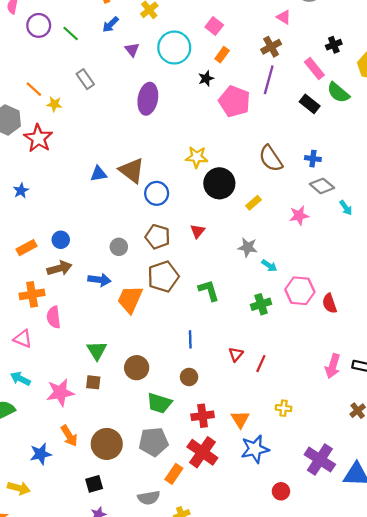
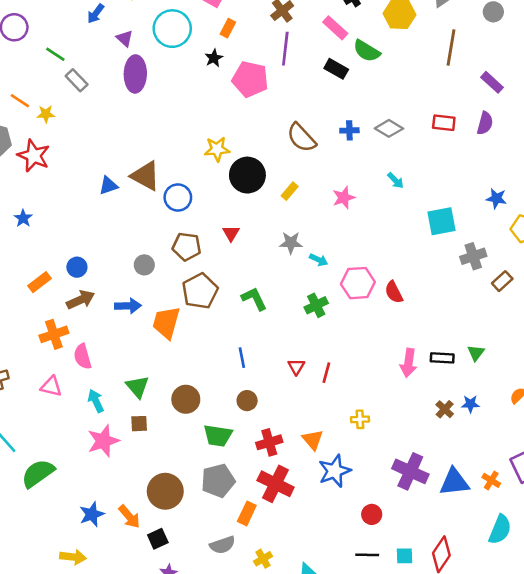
green line: (71, 33) -> (55, 54), moved
purple ellipse: (148, 99) -> (135, 74), moved
gray diamond: (322, 186) -> (389, 128), moved
cyan arrow: (20, 379) -> (96, 401), moved, turned 48
orange arrow: (69, 436) -> (129, 517), moved

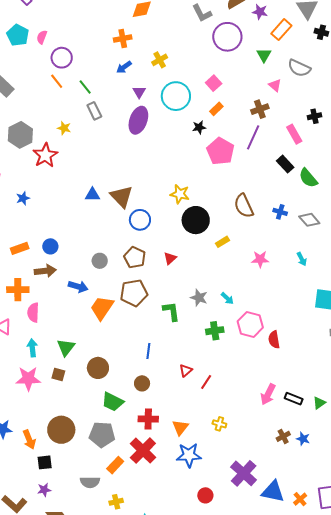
green semicircle: (367, 51) -> (308, 178), moved
orange line: (20, 101) -> (57, 81), moved
gray star: (291, 243) -> (199, 298), moved

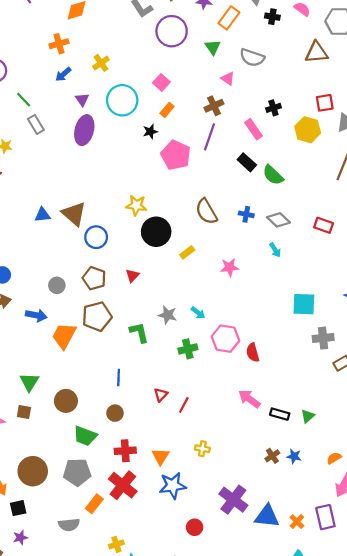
cyan arrow: (302, 259) -> (275, 250), moved
pink arrow: (268, 394) -> (249, 399), moved, turned 105
yellow cross: (116, 502) -> (116, 544), moved

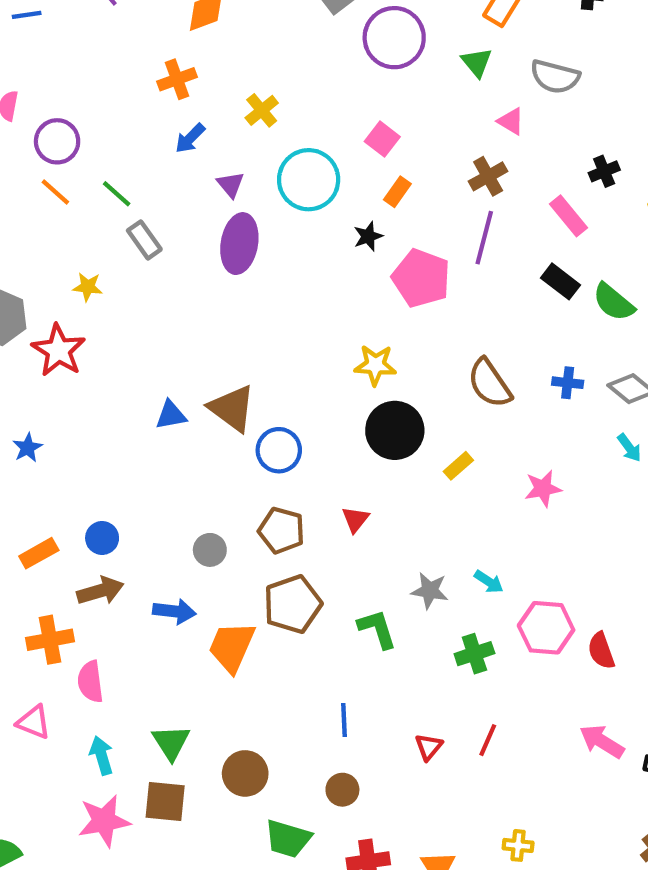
yellow star: (136, 205) -> (375, 365), moved
red line: (184, 405) -> (488, 740), moved
brown square: (24, 412) -> (165, 801), size x1.5

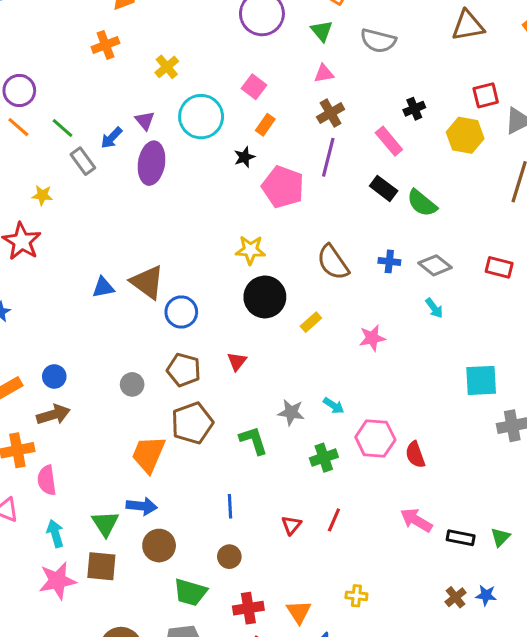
pink triangle: (511, 121) -> (324, 74), moved, turned -40
blue arrow: (190, 138) -> (111, 138), moved
blue arrow: (174, 611) -> (142, 506), moved

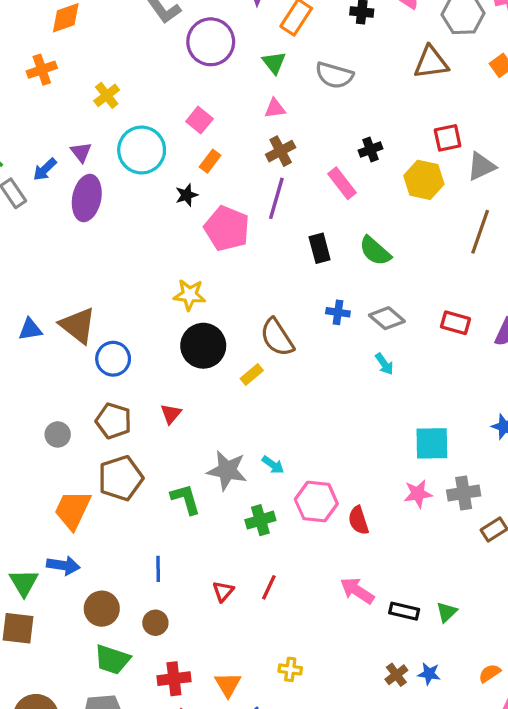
black rectangle: (384, 188) -> (320, 248), moved, turned 36
brown semicircle: (333, 262) -> (277, 337), moved
pink star: (372, 338) -> (418, 494), moved
gray star: (291, 412) -> (227, 470), size x1.4
brown circle: (159, 546) -> (102, 609), moved

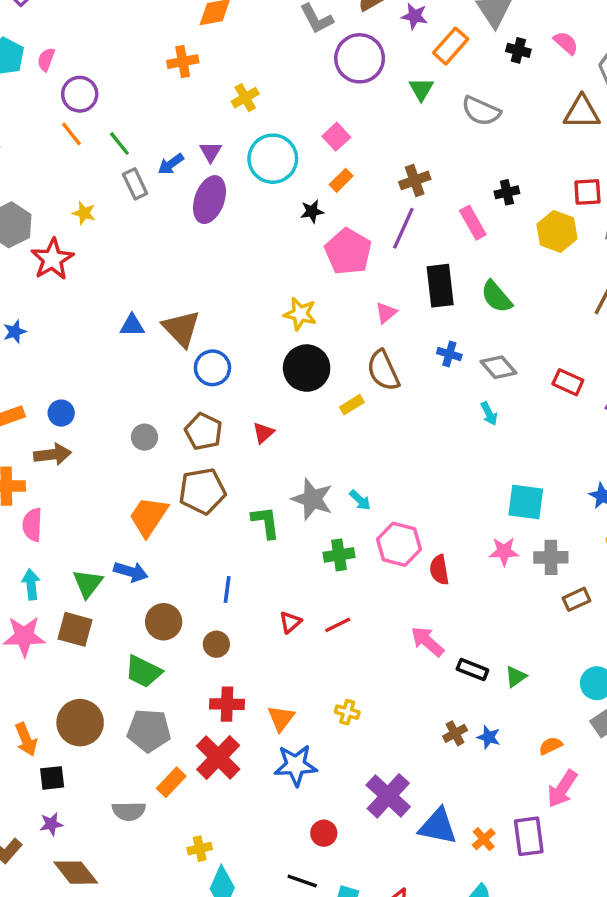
pink triangle: (275, 108) -> (386, 313), moved, turned -40
black rectangle: (320, 248) -> (440, 286), size x1.4
red line: (269, 587) -> (338, 625), turned 30
green trapezoid: (112, 659) -> (143, 671), moved

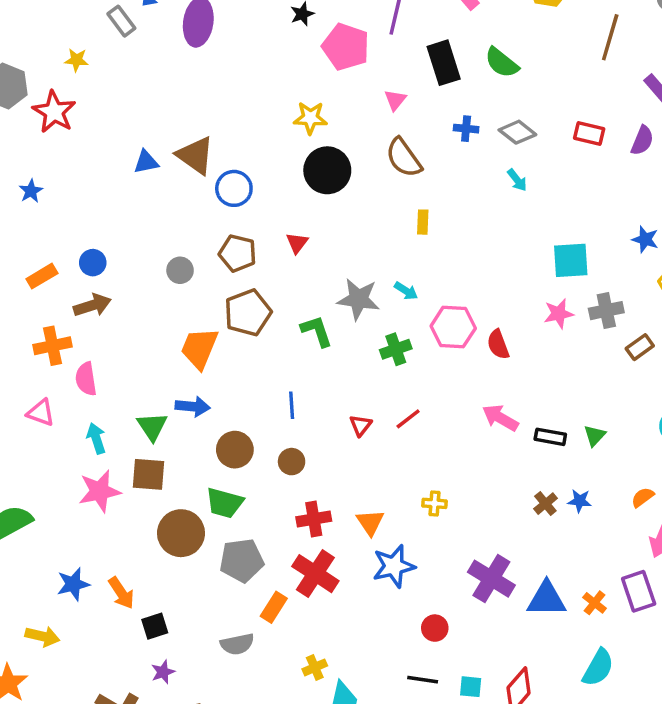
yellow rectangle: (352, 405) -> (423, 222), moved, turned -45
brown circle: (80, 723) -> (181, 533), moved

